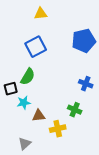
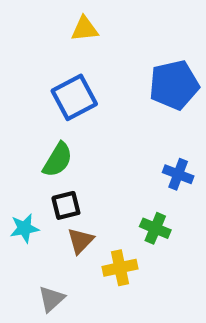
black square: (11, 89) -> (66, 205), moved
cyan star: (24, 103) -> (24, 228), moved
brown triangle: (39, 116) -> (81, 241), turned -40

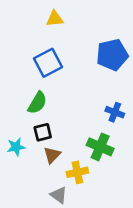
green cross: (155, 228) -> (100, 147), size x1.4
gray triangle: (51, 299) -> (59, 195), moved, turned -42

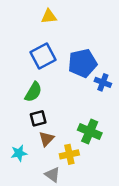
blue pentagon: (112, 55) -> (82, 63), moved
blue cross: (115, 112) -> (103, 82), moved
cyan star: (16, 147) -> (19, 153), moved

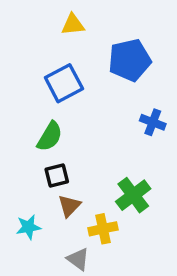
blue pentagon: (82, 63) -> (130, 60), moved
green cross: (90, 132) -> (133, 195), turned 30

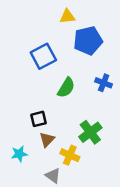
yellow triangle: (73, 25) -> (67, 17), moved
green semicircle: (50, 136) -> (66, 88), moved
yellow cross: (103, 229) -> (70, 155), turned 36

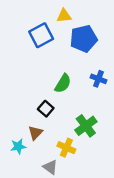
blue square: (43, 56) -> (41, 35), moved
black square: (39, 119) -> (46, 109), moved, turned -35
brown triangle: (47, 139) -> (35, 133), moved

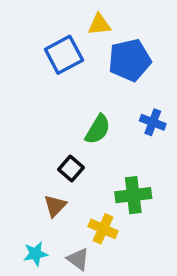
green cross: (86, 126) -> (133, 195), turned 30
cyan star: (18, 146) -> (36, 254), moved

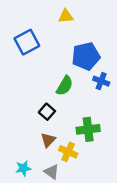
blue square: (64, 55) -> (27, 42), moved
blue pentagon: (130, 60) -> (86, 56), moved
brown triangle: (55, 206) -> (48, 140), moved

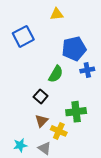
blue cross: (101, 81) -> (87, 70), turned -32

